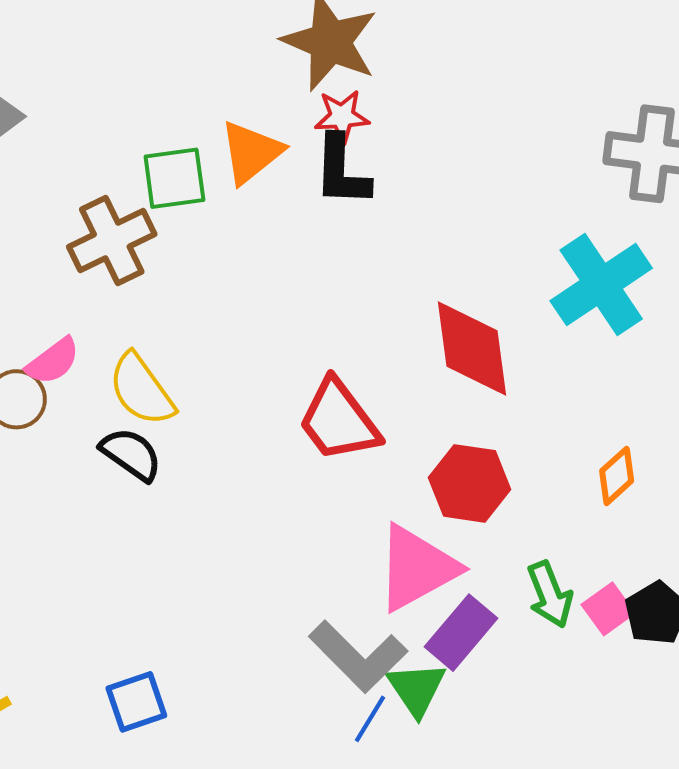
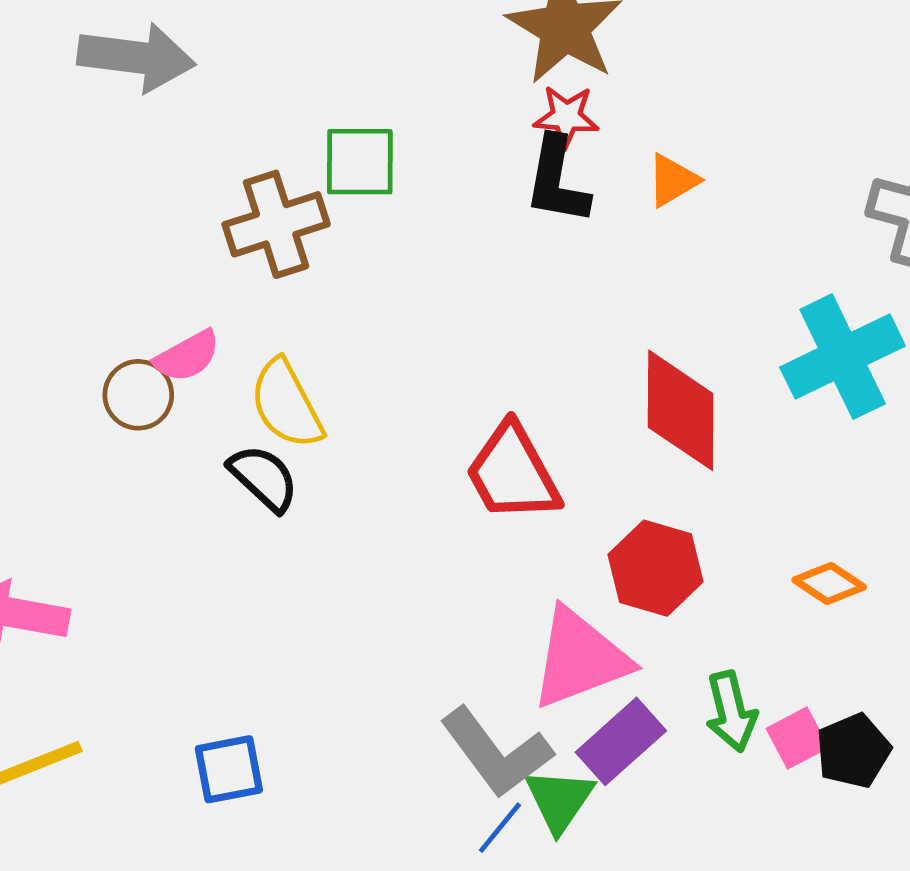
orange triangle: (251, 152) -> (673, 180), moved, size x0.7
orange diamond: (617, 476) -> (829, 584), turned 68

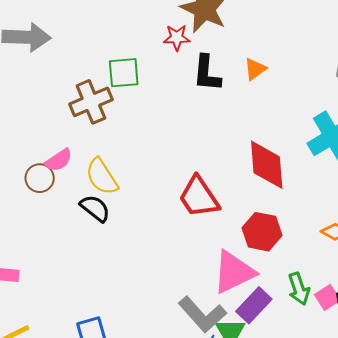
red star: (566, 117) -> (177, 38), moved

